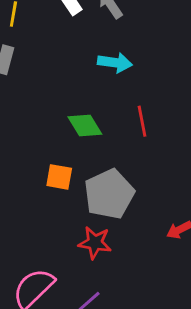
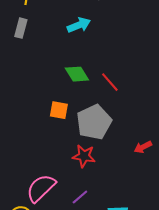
cyan arrow: (115, 63) -> (79, 25), moved, turned -30
red line: (142, 121) -> (110, 82), moved, turned -30

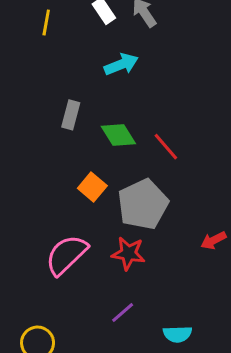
gray rectangle: (21, 28) -> (71, 115), moved
orange square: (59, 110) -> (92, 187), turned 30
pink semicircle: (41, 188) -> (66, 255), moved

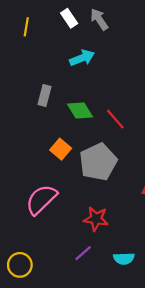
red star: (128, 253) -> (96, 219), moved
purple line: (123, 313) -> (83, 253), moved

